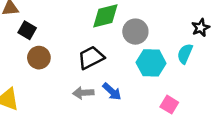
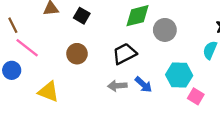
black square: (27, 30) -> (82, 16), moved
cyan hexagon: (151, 63) -> (179, 75), moved

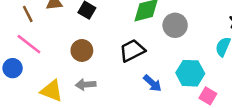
brown line: (13, 25) -> (28, 14), moved
gray arrow: (117, 86) -> (86, 85), moved

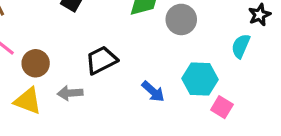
brown circle: (82, 50) -> (36, 63), moved
black trapezoid: (132, 50) -> (101, 60), moved

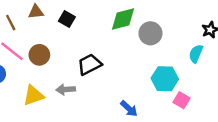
brown circle: (36, 63) -> (39, 55), moved
blue arrow: (153, 91) -> (129, 109), moved
yellow triangle: (28, 101) -> (33, 95), turned -40

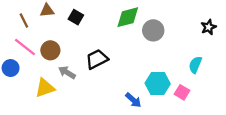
cyan semicircle: (196, 54) -> (195, 65), moved
cyan hexagon: (165, 79) -> (158, 84), moved
gray arrow: (66, 89) -> (67, 72), moved, turned 35

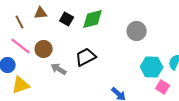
green diamond: (128, 17) -> (93, 19), moved
cyan hexagon: (158, 84) -> (152, 67), moved
yellow triangle: (45, 88) -> (21, 85), moved

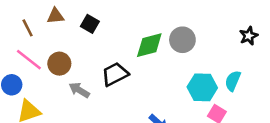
green diamond: (93, 19) -> (149, 45), moved

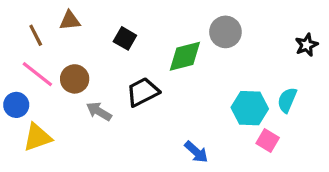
black square: (90, 24) -> (125, 38), moved
gray circle: (182, 40) -> (225, 32), moved

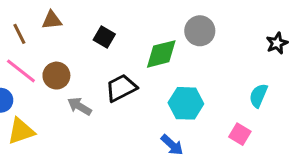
cyan hexagon: (250, 108) -> (186, 103), moved

